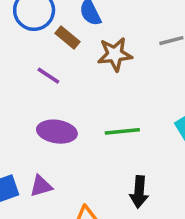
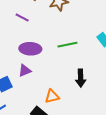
purple triangle: (41, 186) -> (25, 71), moved

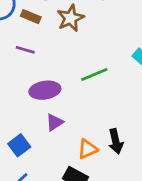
purple triangle: (25, 71) -> (55, 122), moved
black arrow: (81, 78) -> (116, 141), moved

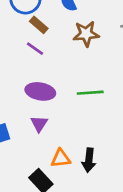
brown rectangle: (31, 17) -> (39, 25), moved
purple triangle: (55, 122) -> (39, 124), turned -42

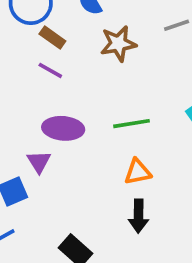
purple triangle: (39, 124) -> (39, 162), moved
orange triangle: (61, 158) -> (138, 172), moved

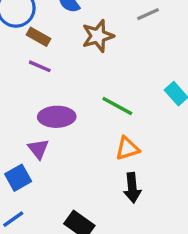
green line: (132, 124) -> (117, 106), turned 44

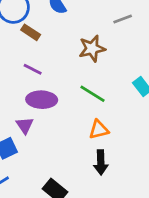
brown star: (98, 36) -> (92, 49), moved
purple line: (40, 66) -> (33, 69), moved

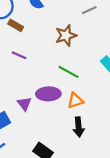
purple ellipse: (42, 100) -> (48, 94), moved
purple triangle: (25, 125) -> (24, 104), moved

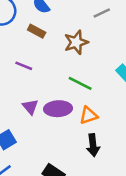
brown rectangle: (16, 25) -> (37, 31), moved
purple triangle: (24, 104) -> (30, 107), moved

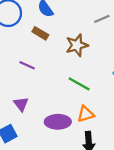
purple triangle: (30, 107) -> (21, 104), moved
purple ellipse: (58, 109) -> (58, 122), moved

